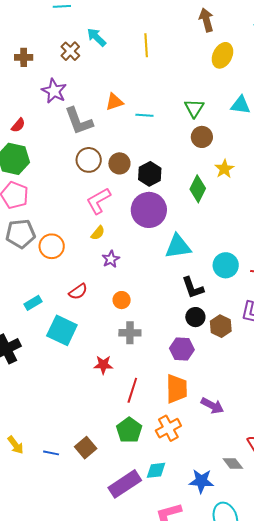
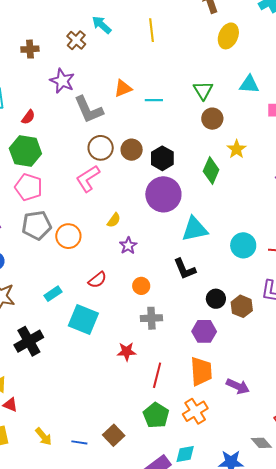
pink L-shape: (98, 201) -> (88, 179), moved
black L-shape: (193, 288) -> (185, 269), moved

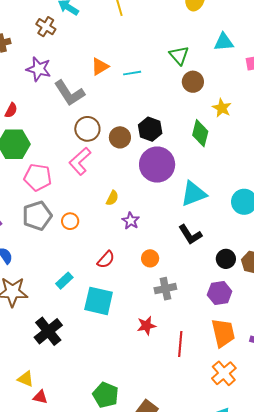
brown circle: (132, 150) -> (120, 137), moved
pink pentagon: (29, 187) -> (38, 177), moved
orange circle: (68, 236) -> (70, 221), size x0.7
green pentagon: (156, 415) -> (106, 395), moved

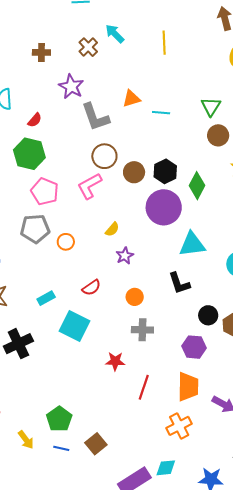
green diamond: (200, 133) -> (197, 186), moved

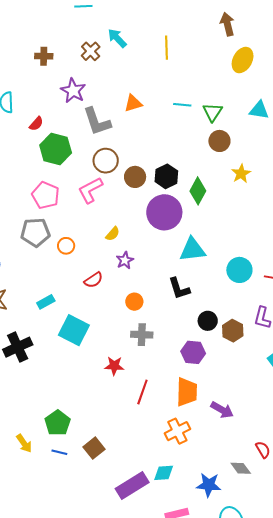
cyan line: (161, 113) -> (182, 105), moved
green hexagon: (29, 154) -> (56, 149), moved
red semicircle: (91, 288) -> (93, 280), moved

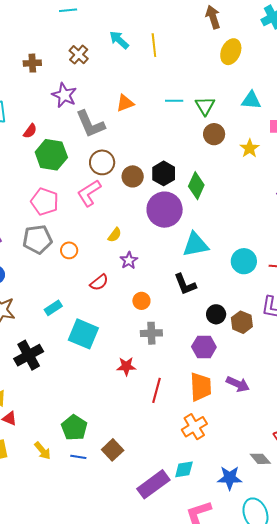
cyan arrow: (117, 38) -> (119, 40), moved
yellow star: (241, 174) -> (250, 148), moved
purple arrow: (222, 410) -> (238, 384), moved

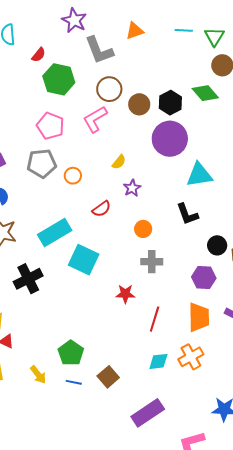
green diamond: (196, 186) -> (205, 93), moved, turned -68
cyan rectangle: (53, 308) -> (55, 232), size x1.8
cyan diamond: (184, 469) -> (158, 361), moved

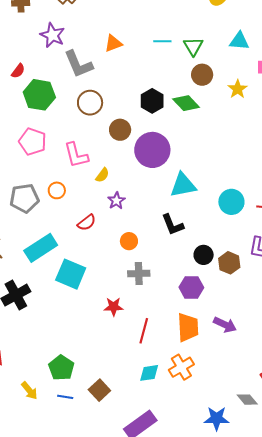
black hexagon: (170, 103) -> (152, 101), moved
brown circle: (139, 104) -> (120, 130), moved
pink L-shape: (95, 119) -> (76, 155), moved, turned -72
gray pentagon: (42, 163) -> (24, 198), moved

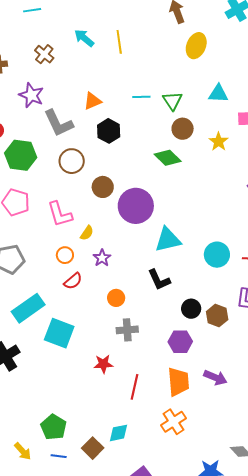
black hexagon: (152, 101) -> (109, 131), moved
orange circle: (57, 190) -> (65, 255), moved
cyan diamond: (149, 373) -> (119, 433), moved

